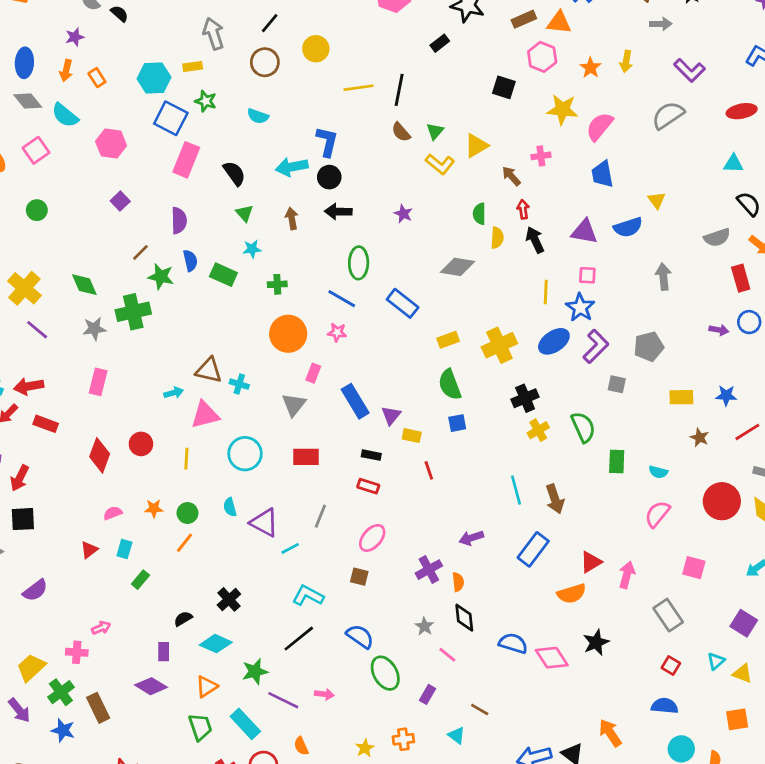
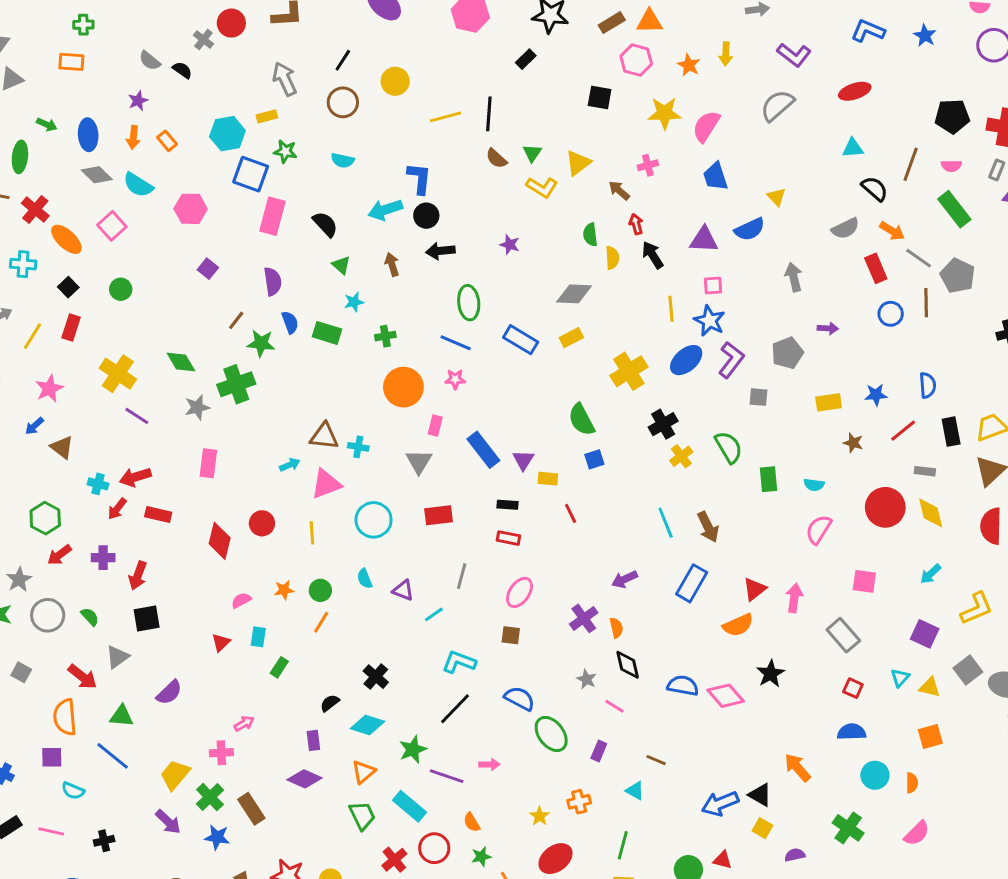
purple arrow: (719, 330) -> (828, 328), moved
yellow rectangle: (448, 340) -> (571, 338), moved
purple triangle: (264, 523) -> (403, 590), size x0.7

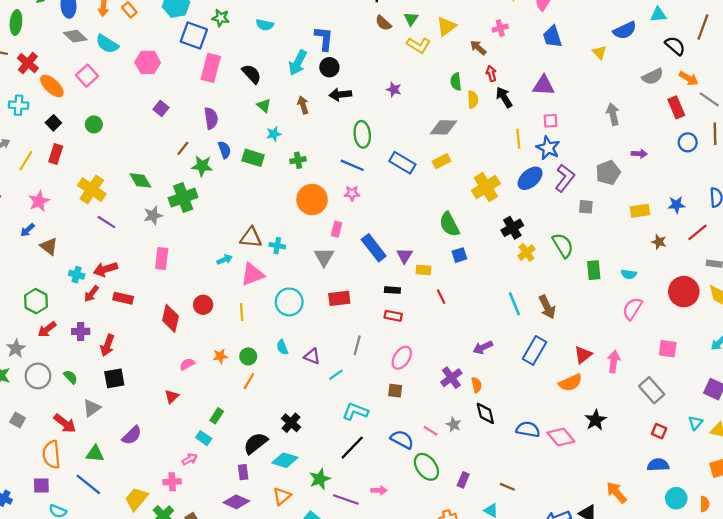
cyan arrow: (385, 210) -> (298, 63), turned -45
blue semicircle: (750, 229) -> (625, 30), moved
cyan rectangle: (258, 637) -> (204, 438), moved, turned -64
black semicircle: (330, 703) -> (256, 443), size x1.6
pink line: (615, 706) -> (431, 431), moved

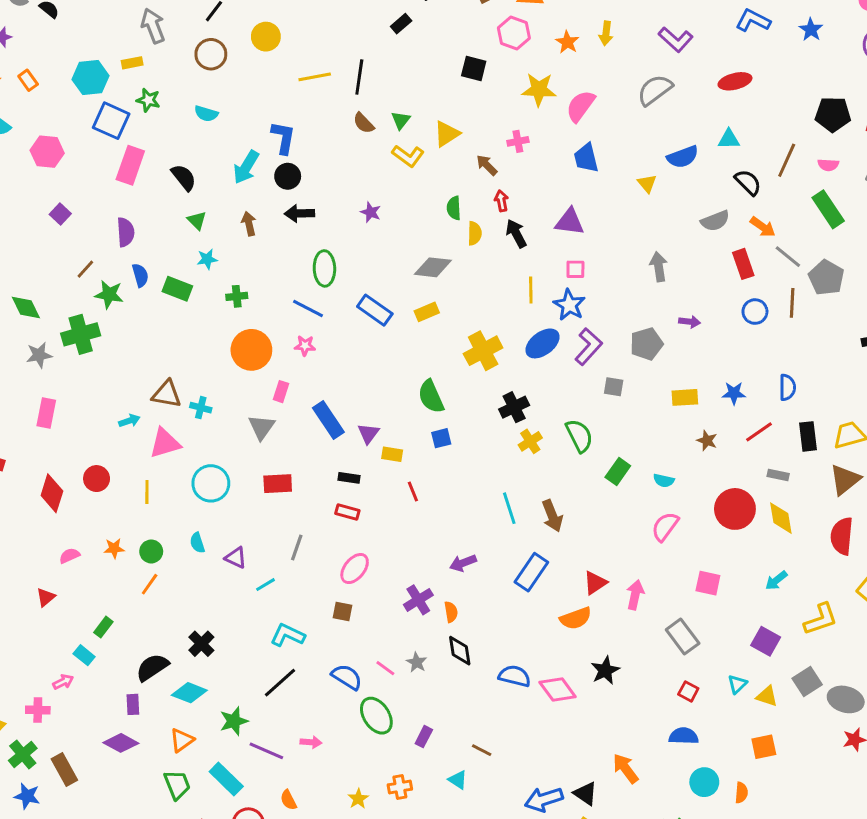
green rectangle: (594, 270) -> (618, 471), turned 36

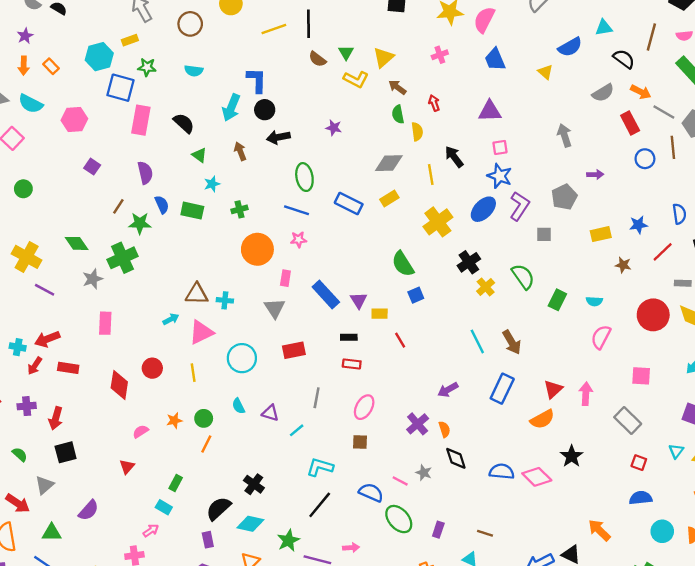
brown arrow: (487, 165) -> (397, 87), moved
black arrow: (516, 233) -> (454, 157), moved
yellow line: (531, 290) -> (431, 175), moved

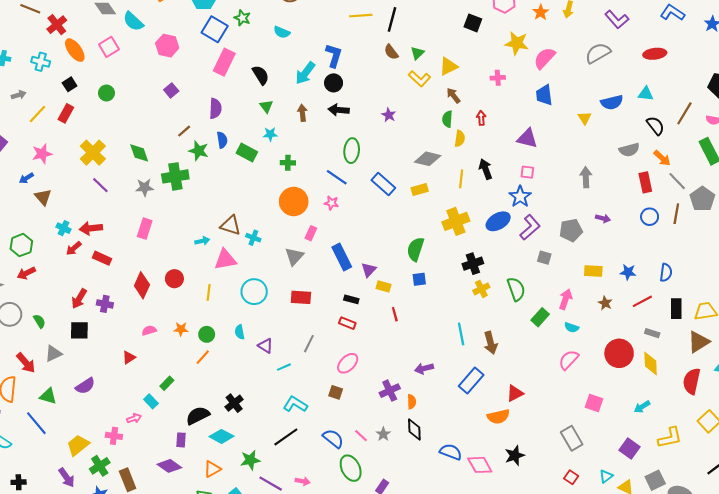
green semicircle: (403, 264) -> (416, 249), turned 35
pink arrow: (586, 394) -> (566, 299), moved
purple cross: (27, 406) -> (105, 304), moved

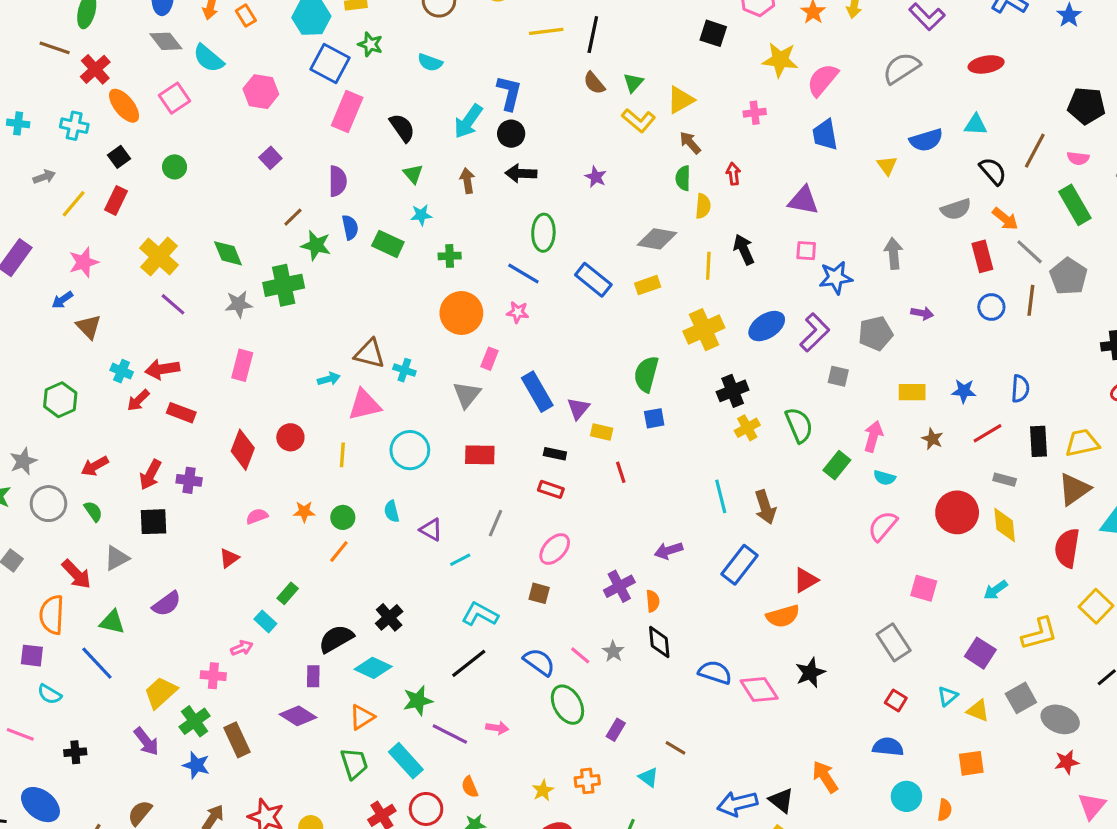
blue star: (520, 197) -> (836, 278), moved, turned 30
red arrow: (26, 273) -> (95, 466), moved

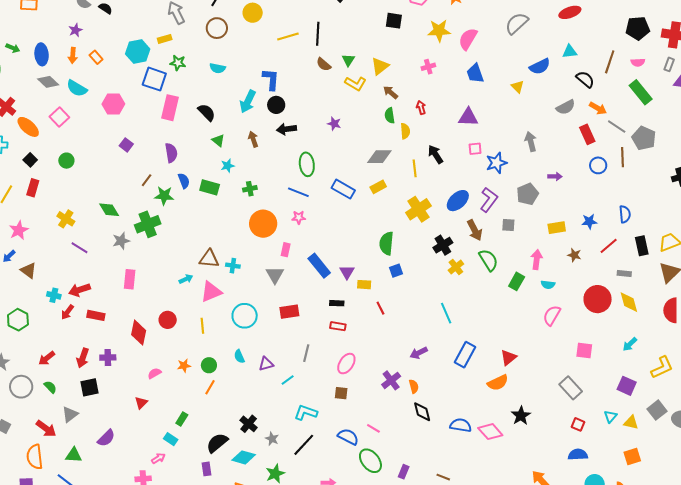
yellow cross: (159, 256) -> (66, 219), size x0.7
brown arrow: (765, 507) -> (475, 230), moved
purple triangle: (431, 530) -> (266, 364), turned -35
gray star: (613, 651) -> (272, 439), moved

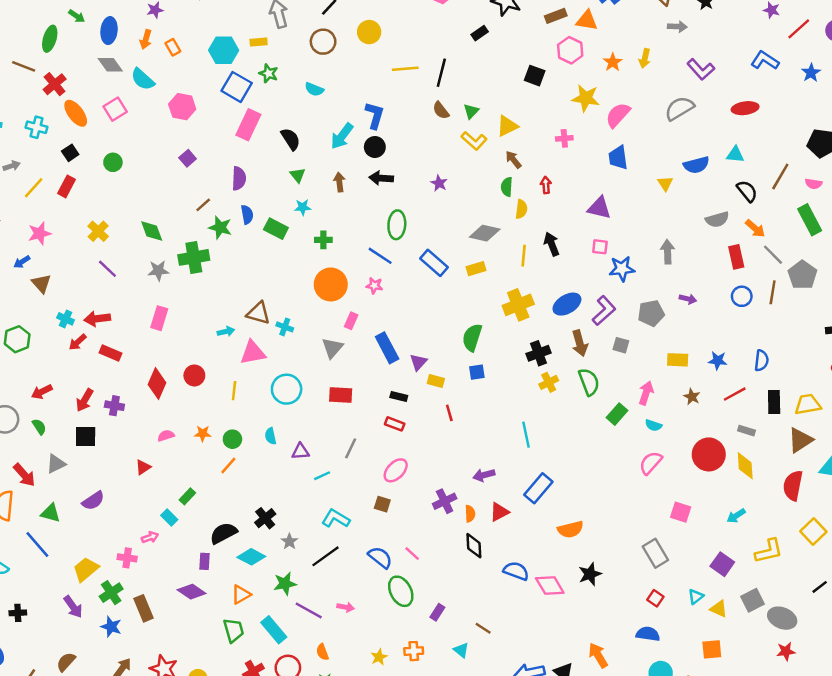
red triangle: (509, 358) -> (499, 512), moved

